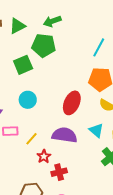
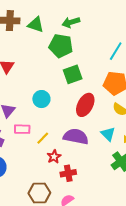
green triangle: (17, 26) -> (36, 25), turned 42
green square: (23, 65) -> (73, 74), moved

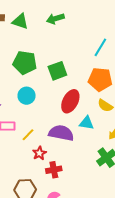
green pentagon: (61, 46) -> (25, 63), moved
cyan triangle: (108, 134) -> (87, 123), moved, turned -35

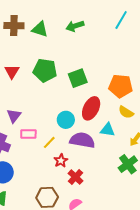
cyan line: (100, 47) -> (121, 20), moved
cyan circle: (27, 96) -> (66, 120), moved
red cross: (54, 170) -> (75, 177), turned -35

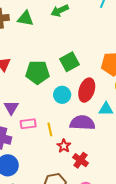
green pentagon: (45, 70) -> (37, 72), moved
cyan circle: (66, 120) -> (62, 95), moved
yellow line: (49, 142) -> (50, 129), turned -48

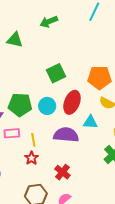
green triangle: (25, 18) -> (15, 40), moved
green pentagon: (37, 72) -> (20, 105), moved
red star: (64, 146) -> (31, 158), moved

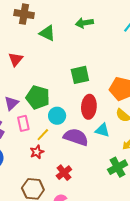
red ellipse: (72, 102) -> (89, 107), turned -30
cyan circle: (47, 106) -> (57, 116), moved
pink rectangle: (12, 133) -> (23, 123), turned 70
yellow line: (33, 140) -> (43, 135), turned 40

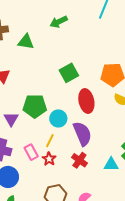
pink rectangle: (23, 123) -> (31, 152), moved
cyan triangle: (102, 130) -> (111, 164), moved
purple semicircle: (76, 137) -> (82, 134), turned 65
red cross: (64, 173) -> (79, 160), moved

